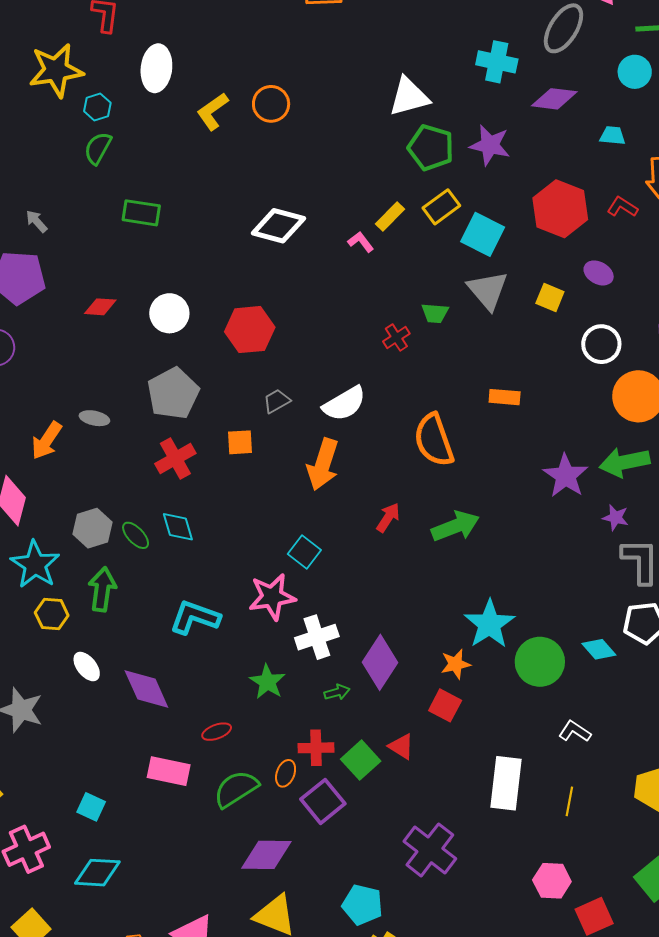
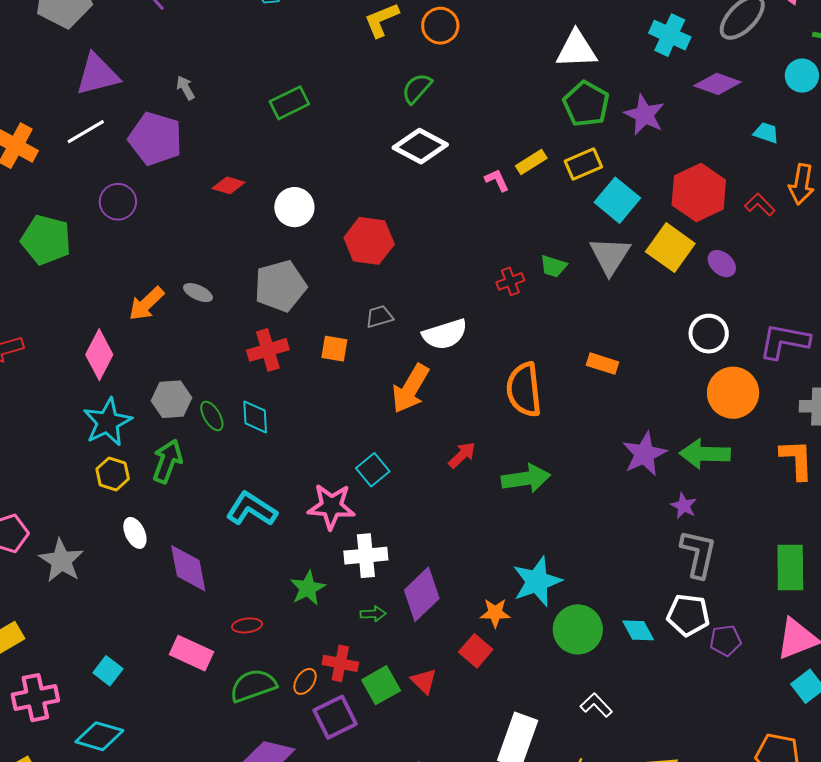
green semicircle: (98, 148) -> (417, 88), moved
green rectangle: (141, 213) -> (289, 103), turned -48
yellow square: (550, 297) -> (670, 248), moved, size x1.6

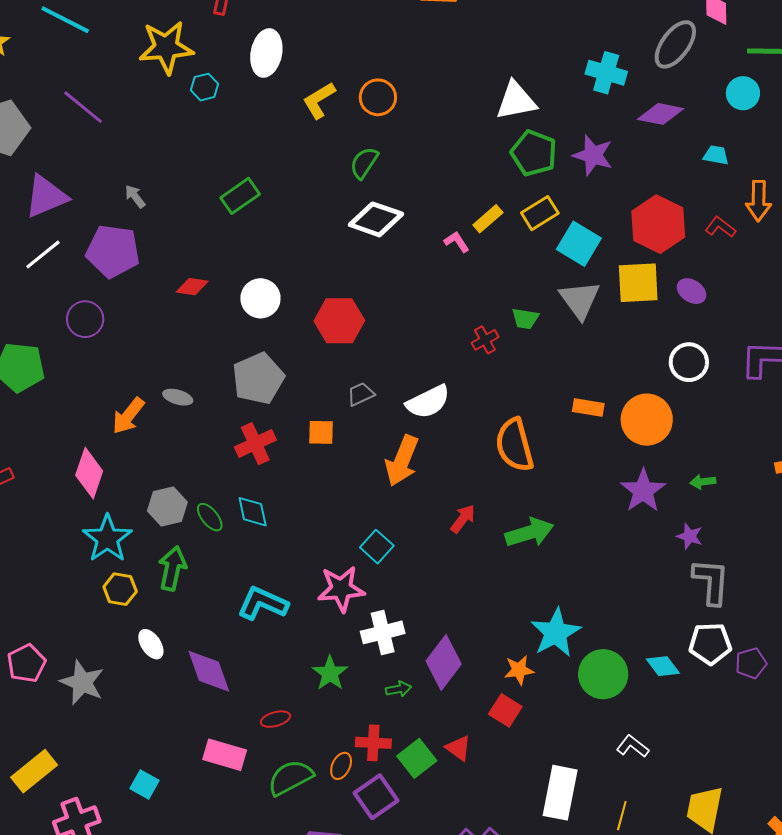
yellow square: (670, 248) -> (638, 283), turned -30
orange circle: (733, 393) -> (647, 420), moved
green arrow: (705, 454) -> (703, 482), size x0.5

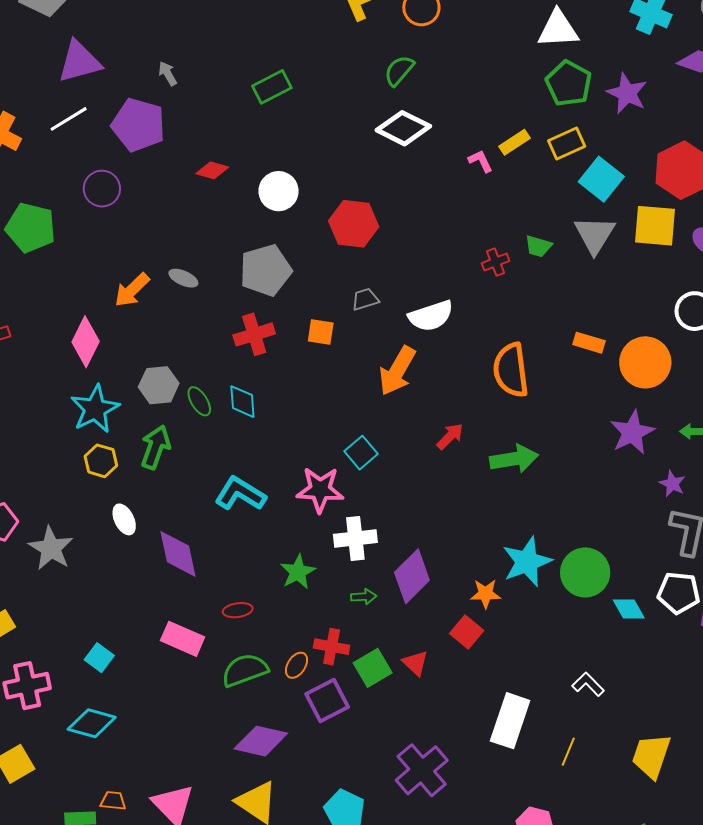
green circle: (603, 674) -> (585, 572), moved

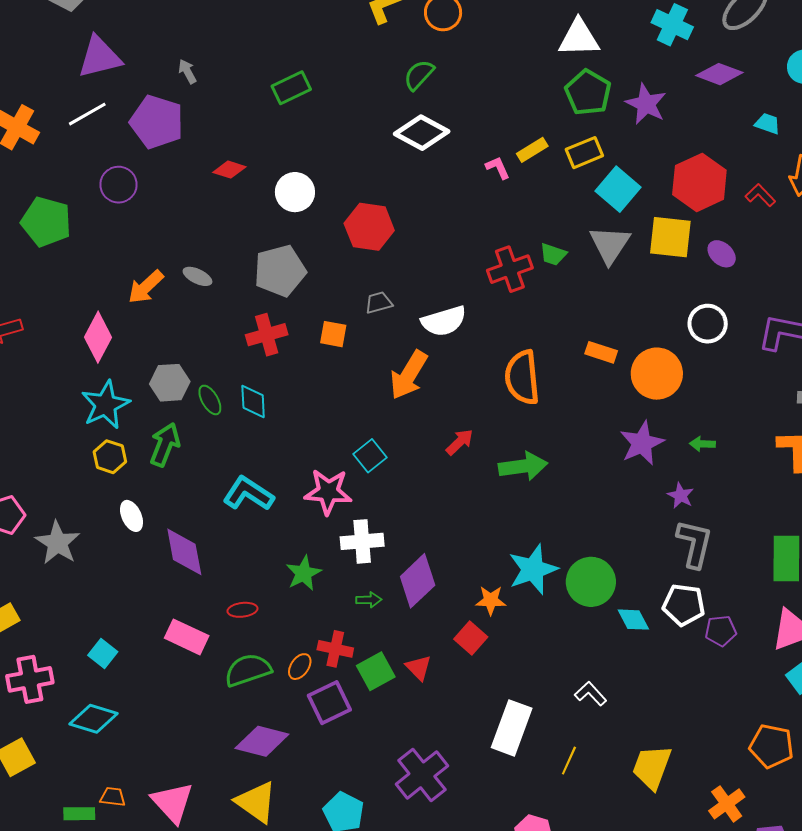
red cross: (496, 262) -> (510, 269), size x1.6

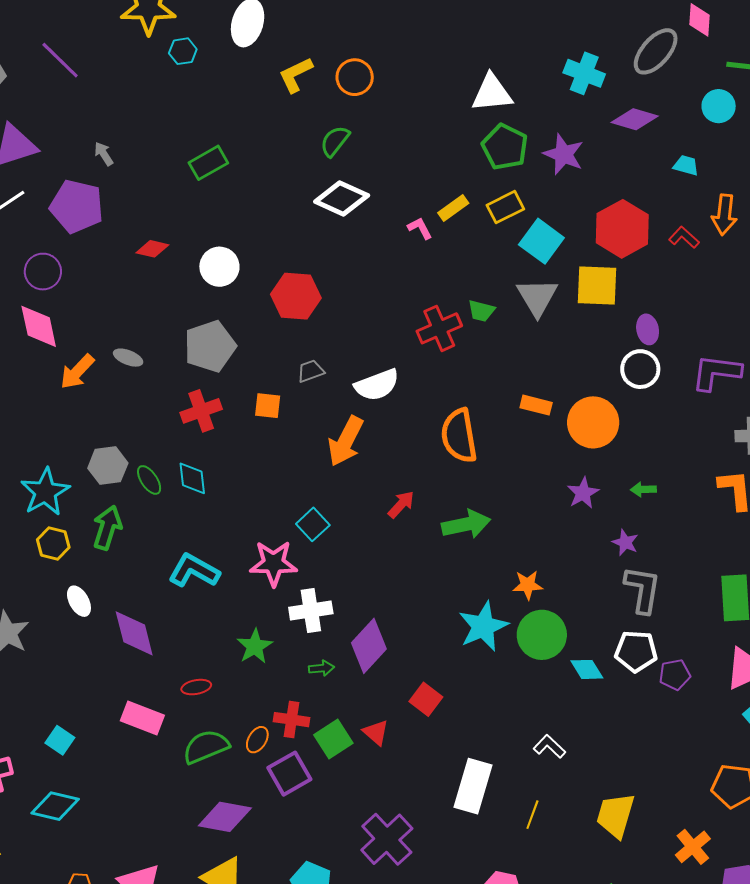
purple ellipse: (722, 254) -> (648, 329), moved, turned 40
pink diamond: (98, 337) -> (39, 326), moved, turned -36
purple star: (642, 443) -> (583, 493), size x0.7
orange star: (491, 600) -> (528, 585), moved

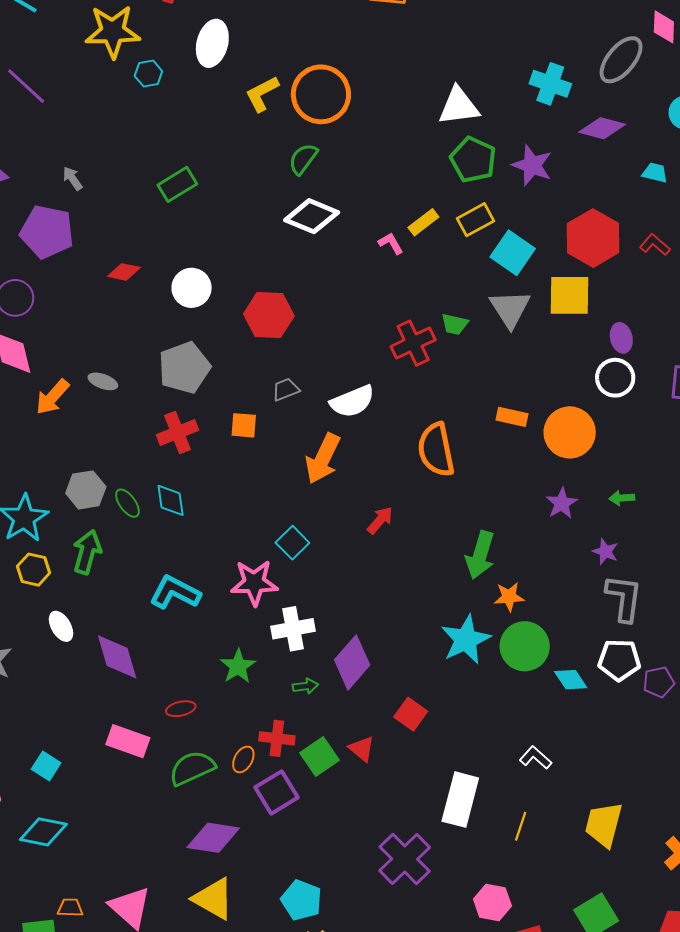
orange circle: (355, 77) -> (321, 94), size x1.6
green arrow: (466, 524) -> (480, 555), moved, turned 120
purple cross: (387, 839) -> (405, 859), moved

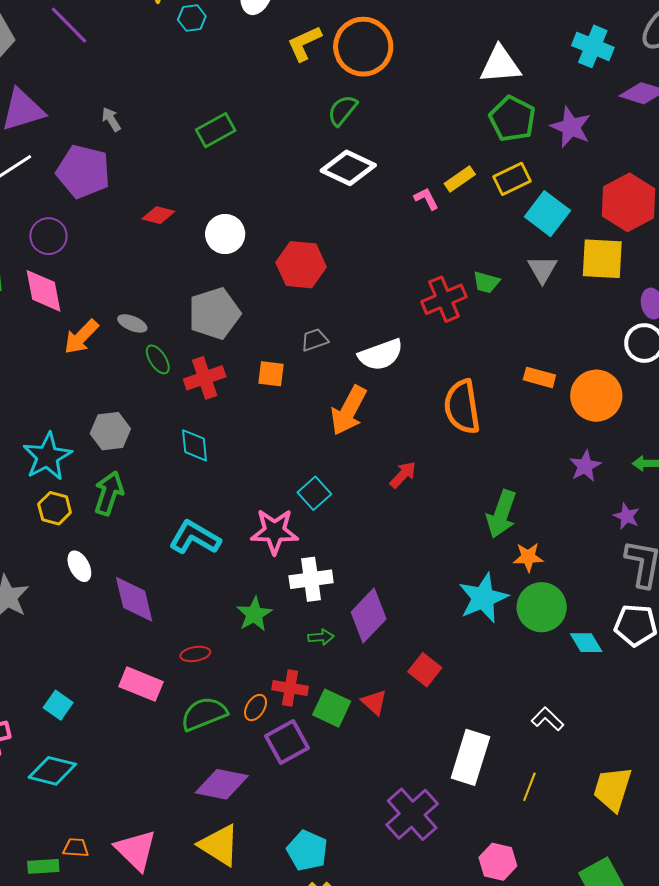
gray triangle: (510, 309) -> (542, 269), size x0.7
green ellipse: (127, 503) -> (158, 359), moved
green square: (319, 757) -> (332, 708), turned -33

